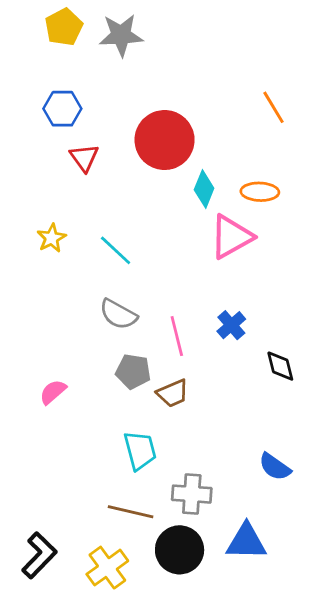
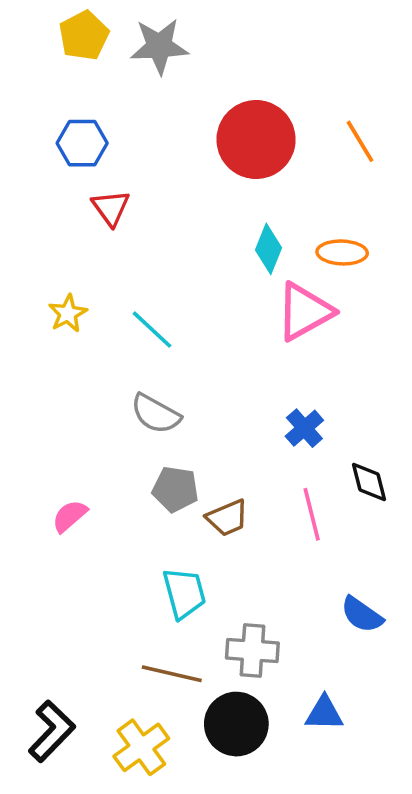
red circle: (165, 140) -> (256, 140), moved
pink line: (177, 336) -> (312, 514), moved
blue triangle: (246, 542) -> (324, 713), size x0.7

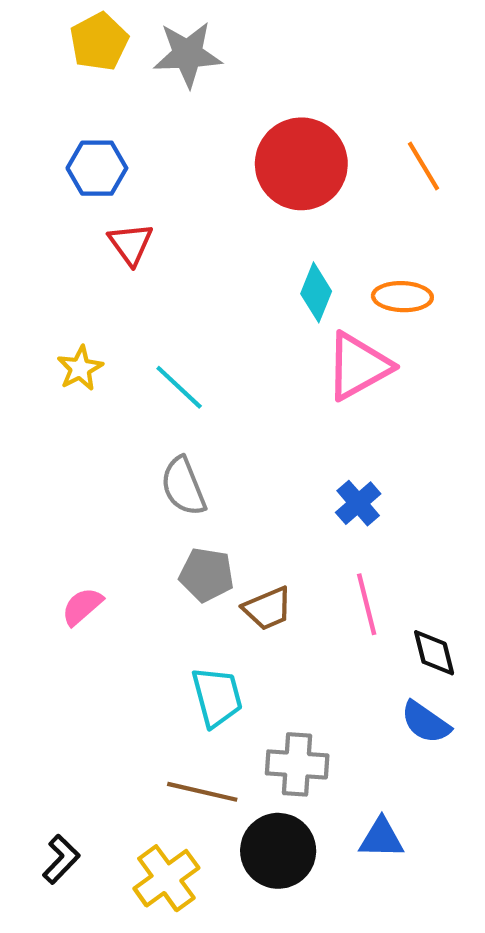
gray semicircle: (156, 414) -> (183, 486), turned 39
black diamond: (369, 482) -> (434, 653), moved
black L-shape: (52, 731) -> (61, 859), size x0.7

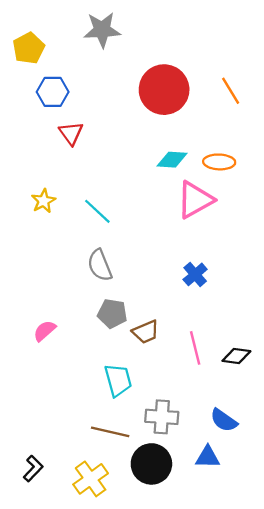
yellow pentagon: (99, 42) -> (29, 48), moved
cyan diamond: (316, 292) -> (172, 160), turned 72
pink line: (367, 604) -> (195, 348), moved
black diamond: (434, 653) -> (236, 356), turned -68
blue semicircle: (426, 722) -> (224, 420), moved

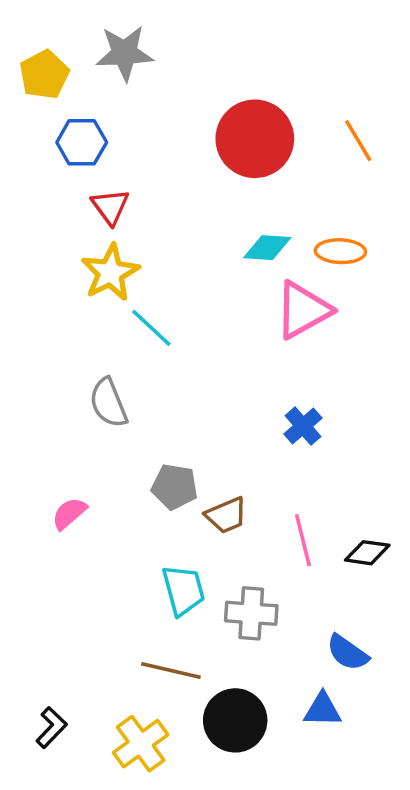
gray star: (102, 30) -> (125, 53), moved
yellow star: (43, 201) -> (110, 273), moved, size x1.5
gray semicircle: (100, 265) -> (108, 403), moved
gray cross: (162, 417) -> (251, 613), moved

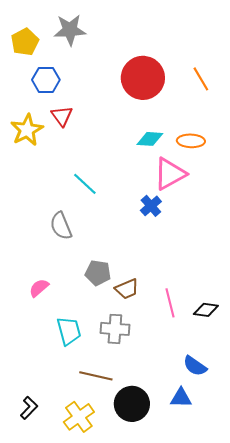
yellow star: (110, 273) -> (27, 130), moved
blue cross: (303, 426) -> (151, 206), moved
cyan trapezoid: (183, 590) -> (69, 331), moved
gray cross: (251, 613) -> (115, 329), moved

